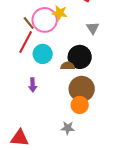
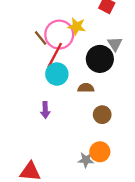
red line: (26, 42) -> (55, 55), moved
black circle: (80, 57) -> (100, 59), moved
brown circle: (82, 89) -> (102, 115), size x0.6
orange circle: (80, 105) -> (100, 152), moved

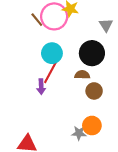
red line: (55, 55) -> (51, 72), moved
black circle: (100, 59) -> (92, 53), moved
brown semicircle: (86, 88) -> (82, 75), moved

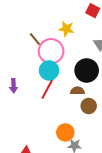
pink circle: (54, 16) -> (51, 51), moved
purple arrow: (41, 87) -> (14, 86), moved
orange circle: (92, 126) -> (65, 132), moved

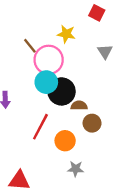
black circle: (87, 70) -> (62, 91), moved
red line: (48, 88) -> (40, 127), moved
orange circle: (65, 132) -> (65, 141), moved

